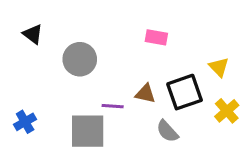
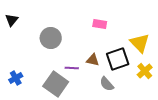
black triangle: (33, 34) -> (12, 20), moved, turned 32
yellow triangle: (219, 67) -> (140, 43), size x1.5
gray square: (88, 131) -> (56, 84), turned 35

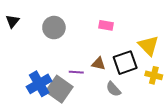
gray circle: (51, 38) -> (54, 28), moved
yellow cross: (145, 71) -> (154, 75), turned -35
blue cross: (16, 78) -> (39, 84), moved, size x1.6

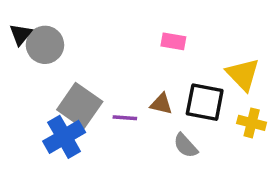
gray circle: (54, 28) -> (45, 45), moved
black square: (125, 63) -> (205, 102), turned 30
gray square: (59, 89) -> (80, 106), moved

